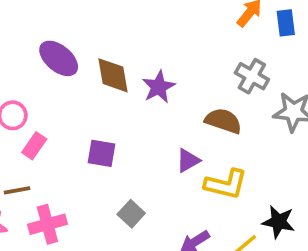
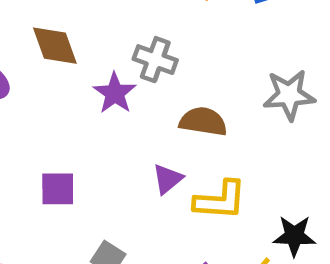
brown diamond: (113, 75) -> (55, 46), moved
gray cross: (252, 76) -> (155, 60), moved

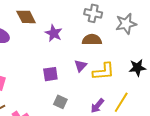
gray cross: (155, 60) -> (93, 13), moved
purple square: (58, 189) -> (50, 74), moved
black star: (294, 236) -> (137, 68), moved

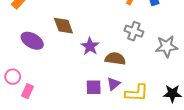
brown semicircle: (92, 40) -> (115, 59), moved
purple square: (50, 74) -> (94, 87), moved

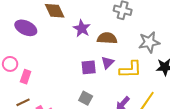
gray star: (167, 46) -> (149, 42), moved

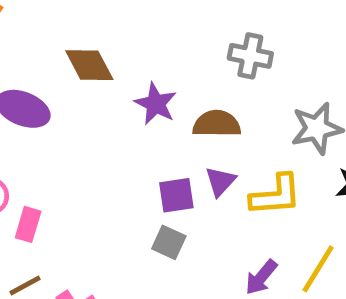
gray square: (86, 98) -> (169, 242), moved

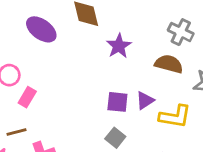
brown semicircle: (217, 124) -> (169, 64), moved
gray square: (169, 242) -> (115, 138), moved

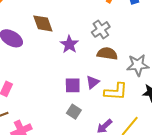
gray cross: (181, 32) -> (101, 29), moved, turned 36

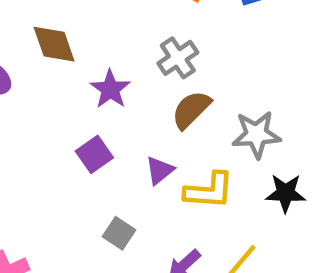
brown semicircle: (107, 54) -> (191, 110), turned -54
purple square: (73, 85) -> (94, 154), moved, turned -35

